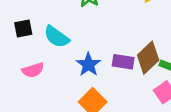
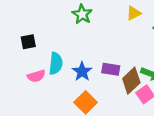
cyan semicircle: (57, 37) -> (56, 63), moved, turned -120
brown diamond: (148, 58) -> (131, 81), moved

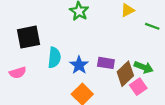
black square: (28, 42) -> (28, 37), size x1.6
pink semicircle: (36, 76) -> (18, 73), moved

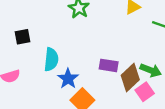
black square: (28, 37) -> (23, 37), size x0.6
blue star: (79, 65) -> (68, 79), moved

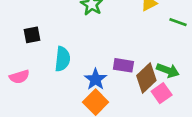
blue star: (68, 79) -> (96, 79), moved

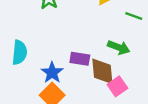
green arrow: (168, 70) -> (119, 47), moved
brown diamond: (146, 78) -> (102, 71), turned -52

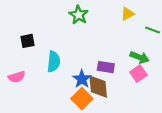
brown diamond: (102, 71) -> (98, 87), moved
pink square: (117, 86) -> (138, 74), moved

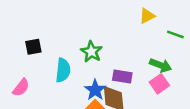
green star: (79, 15) -> (91, 52), moved
pink semicircle: (17, 77) -> (21, 88), turned -35

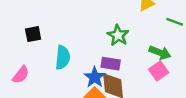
green star: (91, 52) -> (118, 35), moved
purple rectangle: (122, 76) -> (111, 64), moved

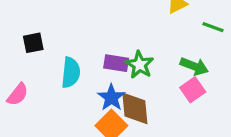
green star: (118, 35) -> (140, 65), moved
purple rectangle: (111, 64) -> (116, 63), moved

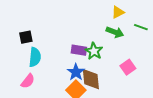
green arrow: (194, 66) -> (115, 32), moved
cyan semicircle: (71, 73) -> (35, 57), moved
pink semicircle: (18, 94) -> (28, 81), moved

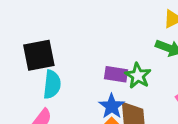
black square: (26, 37) -> (39, 55), size x1.6

